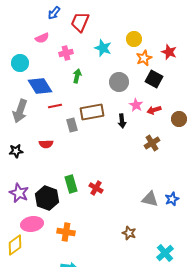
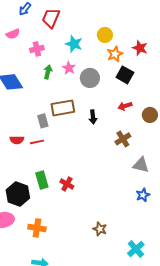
pink star: (136, 105) -> (69, 68), moved
red line: (55, 106) -> (37, 142), moved
gray triangle: (150, 199) -> (141, 165), moved

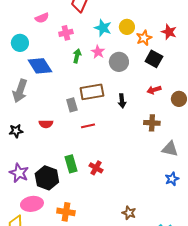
yellow circle: (105, 35) -> (127, 27), moved
brown cross: (123, 139) -> (152, 123), turned 35
red line: (37, 142) -> (88, 126), moved

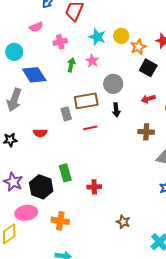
gray circle: (119, 62) -> (113, 84), moved
red line: (88, 126) -> (90, 128), moved
red cross: (96, 168) -> (94, 187), moved, turned -32

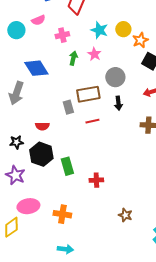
cyan circle: (14, 52) -> (16, 30), moved
black star: (10, 140) -> (16, 142), moved
black hexagon: (41, 187) -> (41, 154), moved

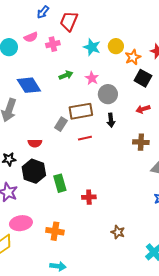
pink cross: (62, 35) -> (53, 44), moved
pink star: (94, 54) -> (92, 78), moved
green arrow: (73, 58) -> (66, 75), turned 56
gray rectangle: (68, 107) -> (61, 124), turned 48

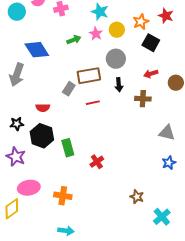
yellow circle: (116, 46) -> (117, 30), moved
pink star: (92, 78) -> (96, 34), moved
brown cross: (141, 142) -> (143, 99), moved
red cross: (89, 197) -> (97, 162), turned -32
brown star: (118, 232) -> (137, 197), moved

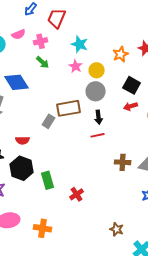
yellow circle: (117, 30) -> (97, 70), moved
green arrow: (74, 40) -> (43, 62), moved, turned 64
black square: (151, 43) -> (132, 85), moved
brown cross: (143, 99) -> (123, 162), moved
red line: (93, 103) -> (98, 135), moved

